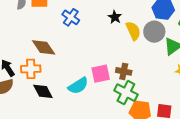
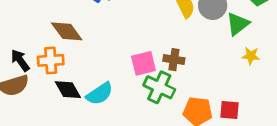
cyan semicircle: (78, 86) -> (100, 94), moved
green cross: (126, 93) -> (159, 87), moved

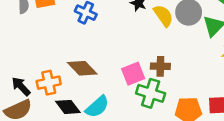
brown diamond: (67, 31) -> (82, 68), moved

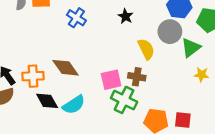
yellow semicircle: (163, 16) -> (146, 49), moved

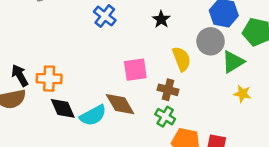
brown diamond: (65, 68) -> (120, 104), moved
pink square: (111, 80) -> (135, 70), moved
green cross: (124, 100) -> (165, 117), moved, size x0.7

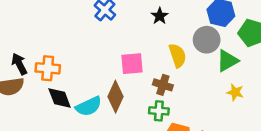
brown diamond: (120, 104) -> (115, 97), turned 52
green cross: (165, 117) -> (159, 111), turned -30

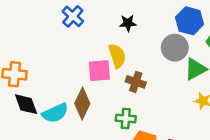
black star: (160, 16) -> (128, 23), turned 30
yellow semicircle: (178, 56) -> (117, 56), moved
brown cross: (163, 85) -> (136, 82), moved

